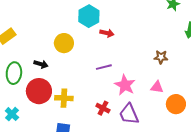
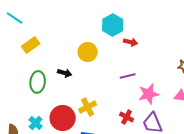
pink star: (125, 85) -> (149, 94), turned 30
red circle: (39, 91) -> (63, 118), moved
yellow cross: (64, 98) -> (88, 107), turned -30

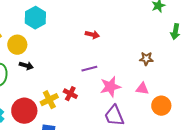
cyan hexagon: (113, 25) -> (35, 18), moved
yellow circle: (88, 52) -> (17, 45), moved
red cross: (127, 117) -> (70, 94), moved

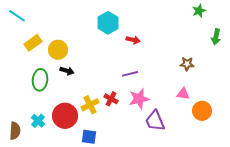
cyan hexagon: (35, 18) -> (108, 23), moved
pink star: (110, 87) -> (139, 99), moved

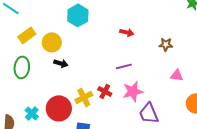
cyan hexagon: (108, 23) -> (78, 15), moved
brown star: (187, 64) -> (166, 44), moved
green ellipse: (40, 80) -> (22, 67), moved
pink triangle: (183, 94) -> (177, 75), moved

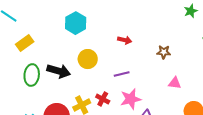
yellow circle: (52, 42) -> (88, 59), moved
black arrow: (61, 63) -> (59, 71), size x1.6
green ellipse: (22, 67) -> (32, 75), moved

